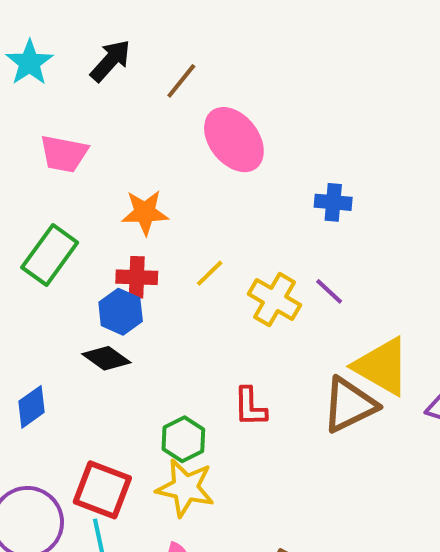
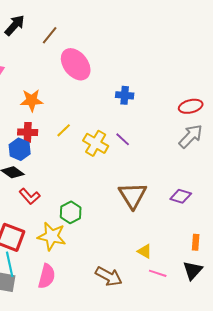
yellow triangle: (382, 366) -> (145, 251), moved, size x0.5
brown triangle: (349, 405) -> (133, 195), turned -36
red L-shape: (250, 407) -> (30, 196), moved, turned -40
green hexagon: (183, 439) -> (71, 212), moved

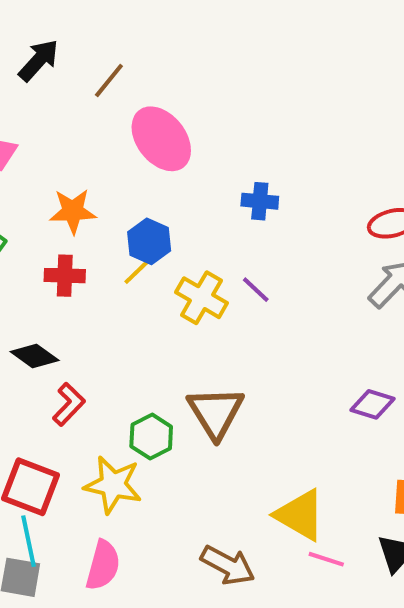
blue hexagon: (20, 149) -> (149, 241), moved
brown triangle: (133, 195) -> (216, 412), moved
red L-shape: (30, 196) -> (69, 404), turned -95
yellow triangle: (145, 251) -> (300, 515), size x1.8

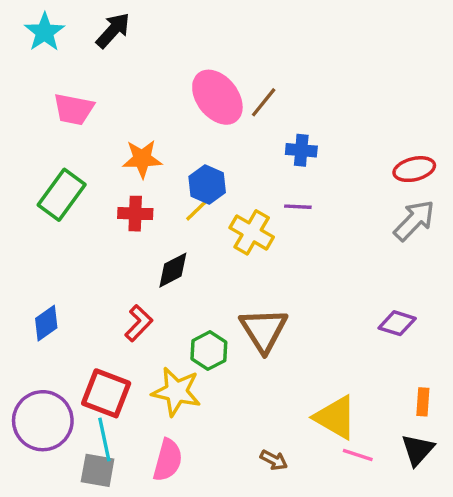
brown line: (109, 80) -> (264, 102), moved
purple line: (256, 290) -> (298, 207), moved, turned -40
black diamond: (35, 356) -> (173, 270), moved, turned -63
brown arrow: (228, 565) -> (274, 460), size x0.6

